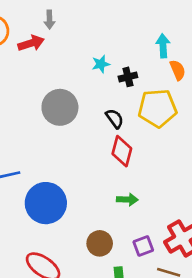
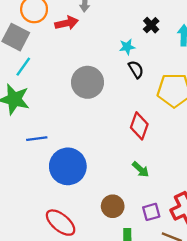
black cross: (128, 77) -> (151, 25), moved, turned -35
black semicircle: (115, 119) -> (136, 69), moved
green arrow: (127, 200) -> (141, 169), turned 36

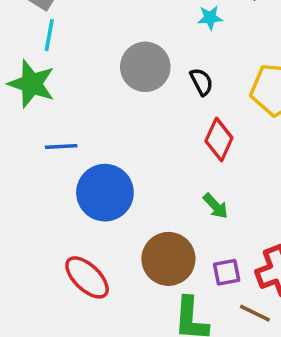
cyan line: (23, 67) -> (49, 35), turned -30
black semicircle: (136, 69) -> (202, 82), moved
brown circle: (113, 206) -> (168, 259), size x1.5

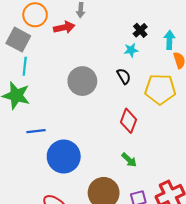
cyan star: (210, 18) -> (131, 50), moved
black semicircle: (202, 82) -> (124, 76), moved

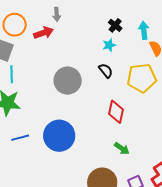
blue line: (36, 131) -> (20, 138), moved
blue circle: (64, 156) -> (59, 136), moved

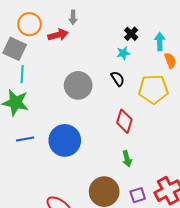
green arrow: (122, 148) -> (127, 159), turned 35

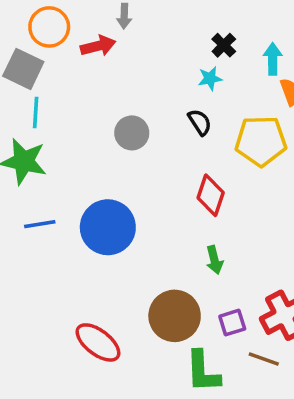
gray circle: (78, 85) -> (132, 133), size x0.7

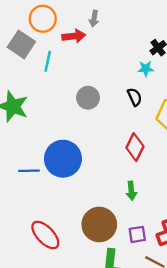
cyan line: (36, 112) -> (48, 61), moved
blue line: (40, 224) -> (29, 171), moved

